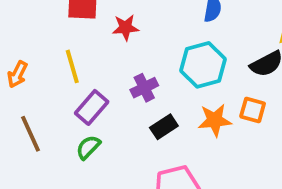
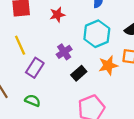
red star: (125, 28) -> (57, 15), moved
green semicircle: (88, 147) -> (33, 101), moved, turned 77

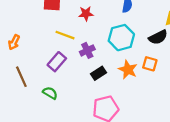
yellow line: (20, 45) -> (65, 35), moved, turned -54
orange star: (108, 65) -> (128, 70), turned 30

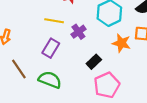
black rectangle: (99, 73) -> (94, 62), moved
green semicircle: (50, 93) -> (50, 80), size x1.5

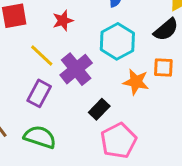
yellow line: (54, 21) -> (42, 56), turned 36
purple cross: (78, 32) -> (76, 69), size x1.5

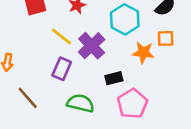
black rectangle: (99, 109) -> (114, 78), turned 36
green semicircle: (40, 137) -> (80, 103), moved

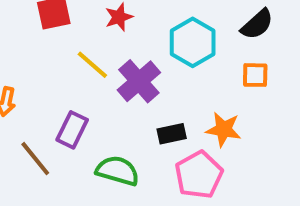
orange star: (143, 53) -> (224, 129), moved
purple rectangle: (62, 69) -> (72, 130), moved

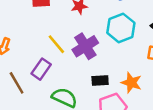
yellow line: (92, 65) -> (56, 44), moved

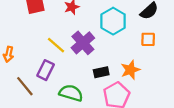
orange star: (131, 83) -> (130, 70), turned -30

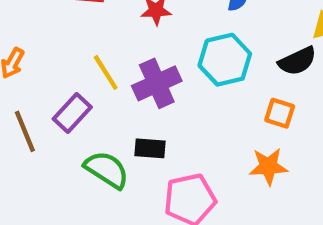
orange star: (130, 70) -> (268, 166), moved
black rectangle: (101, 72) -> (150, 148), moved

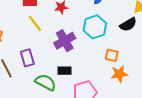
yellow line: (106, 72) -> (35, 23), moved
purple rectangle: (72, 113) -> (27, 58), turned -54
orange square: (280, 113) -> (112, 55), moved

